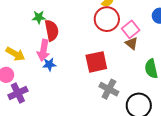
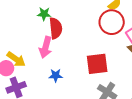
yellow arrow: (15, 54) -> (16, 59), moved
blue star: (49, 64) -> (56, 75), moved

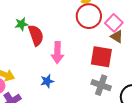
pink arrow: (46, 47) -> (57, 53), moved
red square: (97, 64) -> (101, 57), moved, turned 30

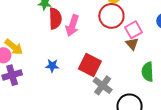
pink arrow: (57, 53) -> (72, 25), moved
red square: (101, 57) -> (90, 65), moved

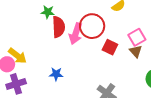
red circle: (111, 16) -> (92, 26), moved
red square: (90, 65) -> (110, 47), moved, size x0.7

